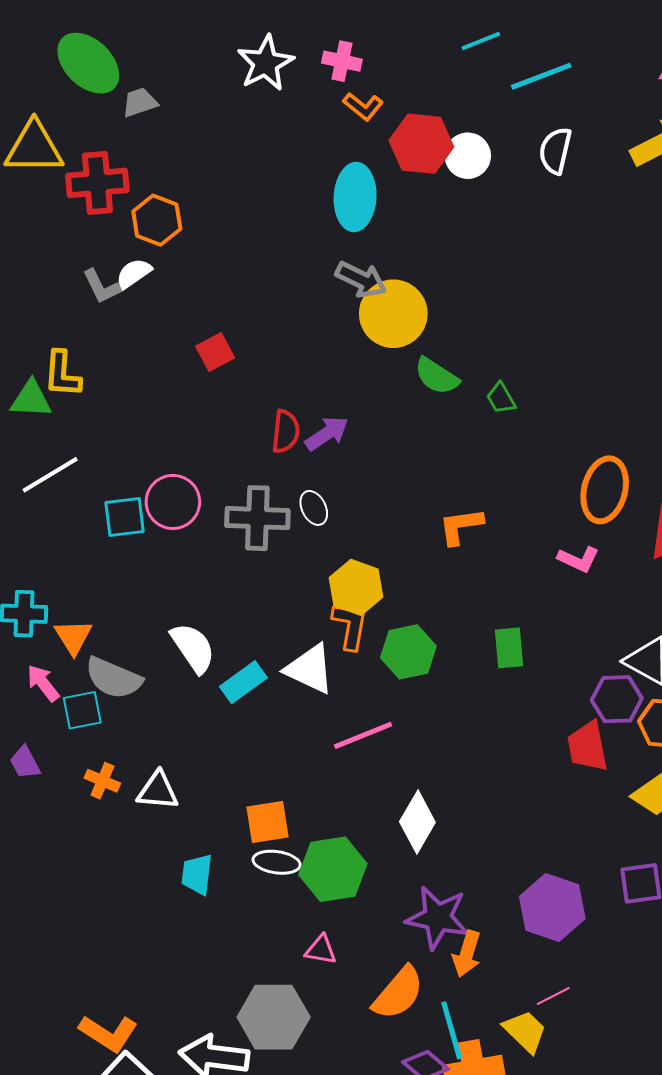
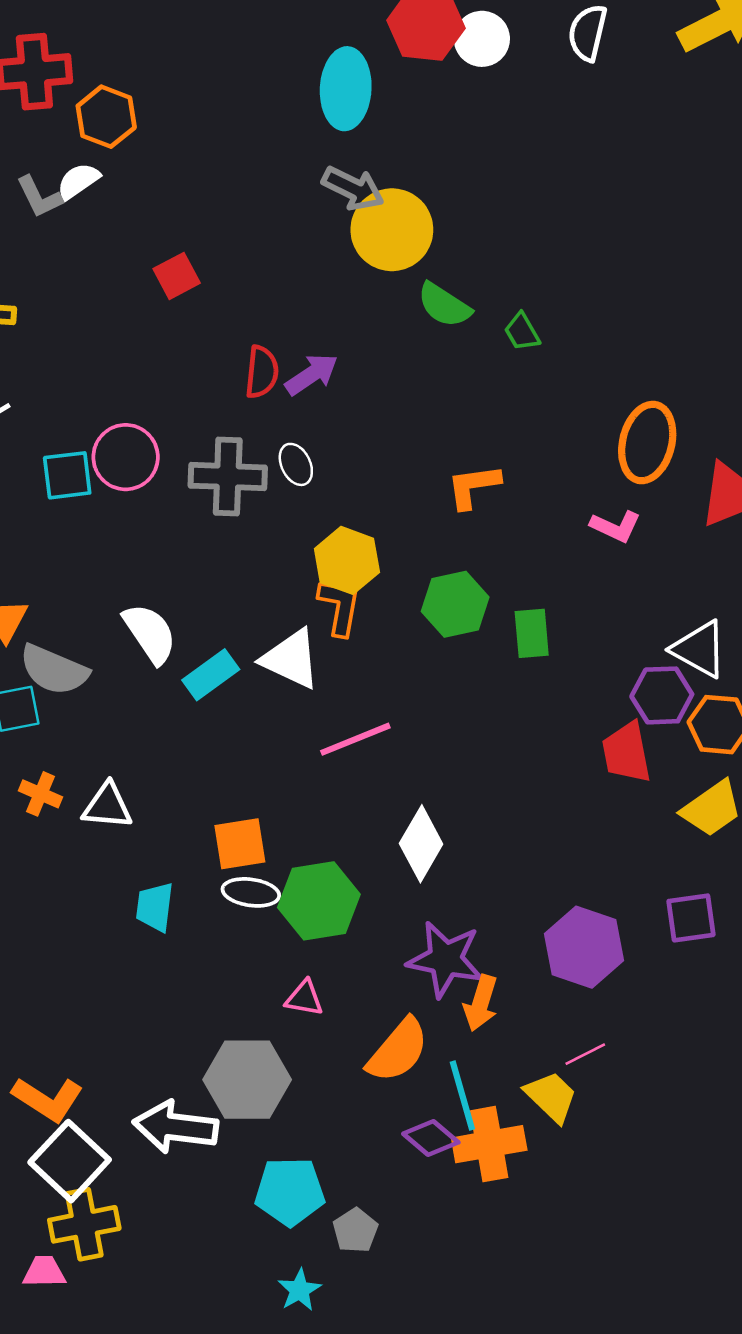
green hexagon: (408, 652) -> (455, 604), moved

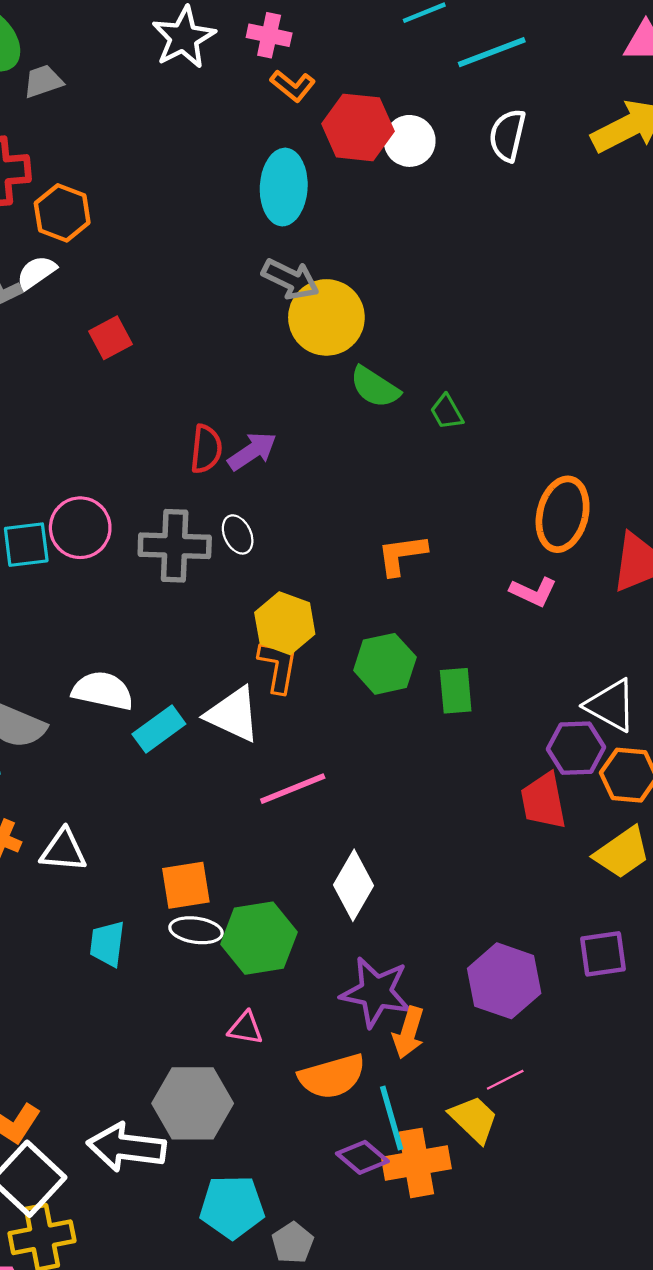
red square: (177, 276) -> (111, 338), moved
white semicircle: (150, 633) -> (103, 691), turned -44
orange semicircle: (398, 1050) -> (332, 1076), turned 34

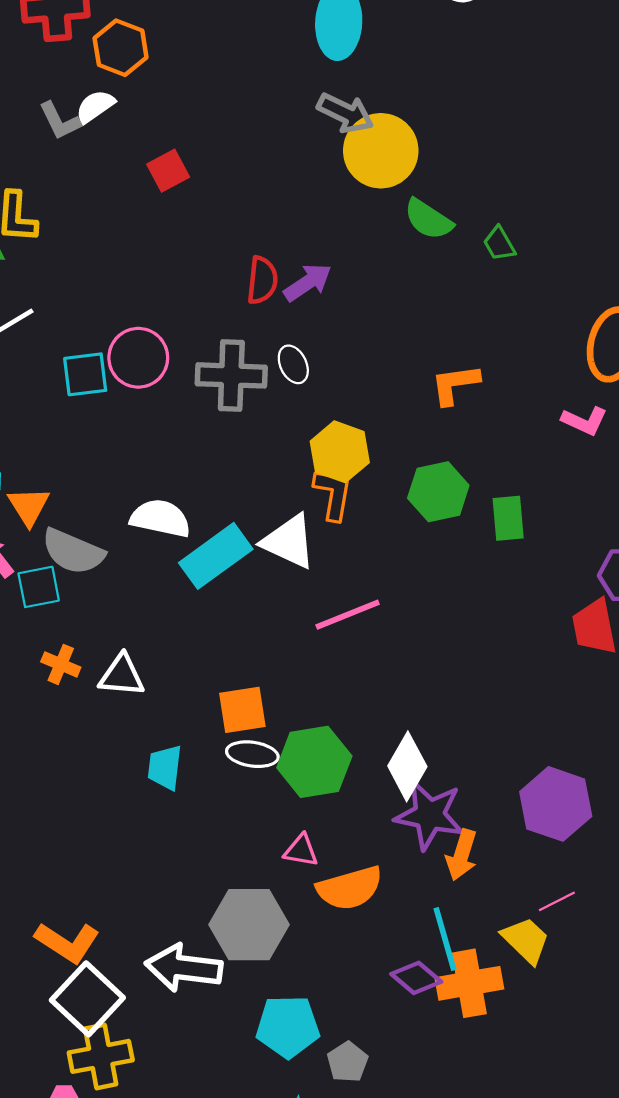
cyan rectangle: (159, 729) -> (216, 556), size x1.4
white diamond: (353, 885) -> (407, 766), moved
orange semicircle: (332, 1076) -> (350, 888), moved

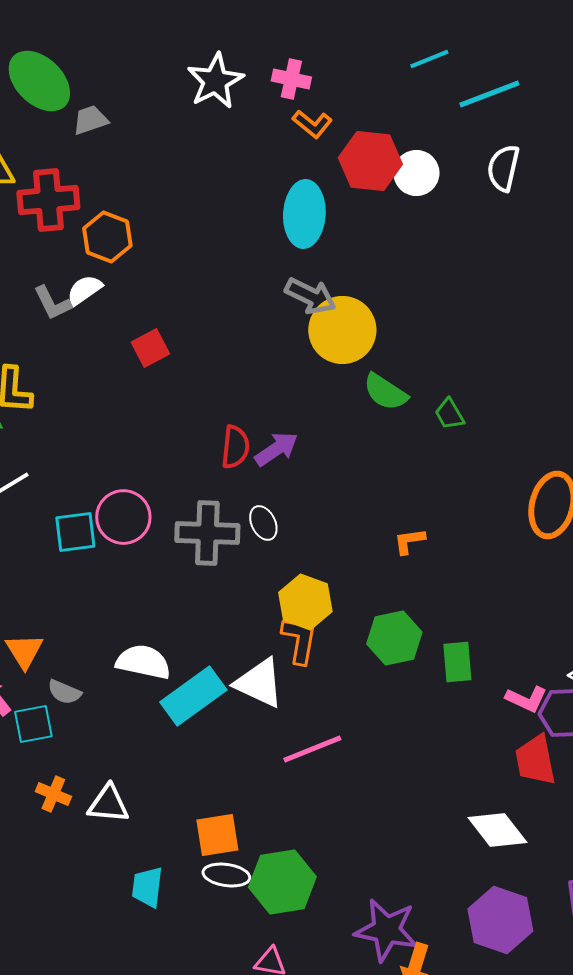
orange L-shape: (455, 384) -> (409, 541), size x0.7
pink L-shape: (584, 421) -> (526, 699), moved
gray semicircle: (73, 552) -> (64, 692), size x0.6
white diamond: (407, 766) -> (497, 830), moved, turned -68

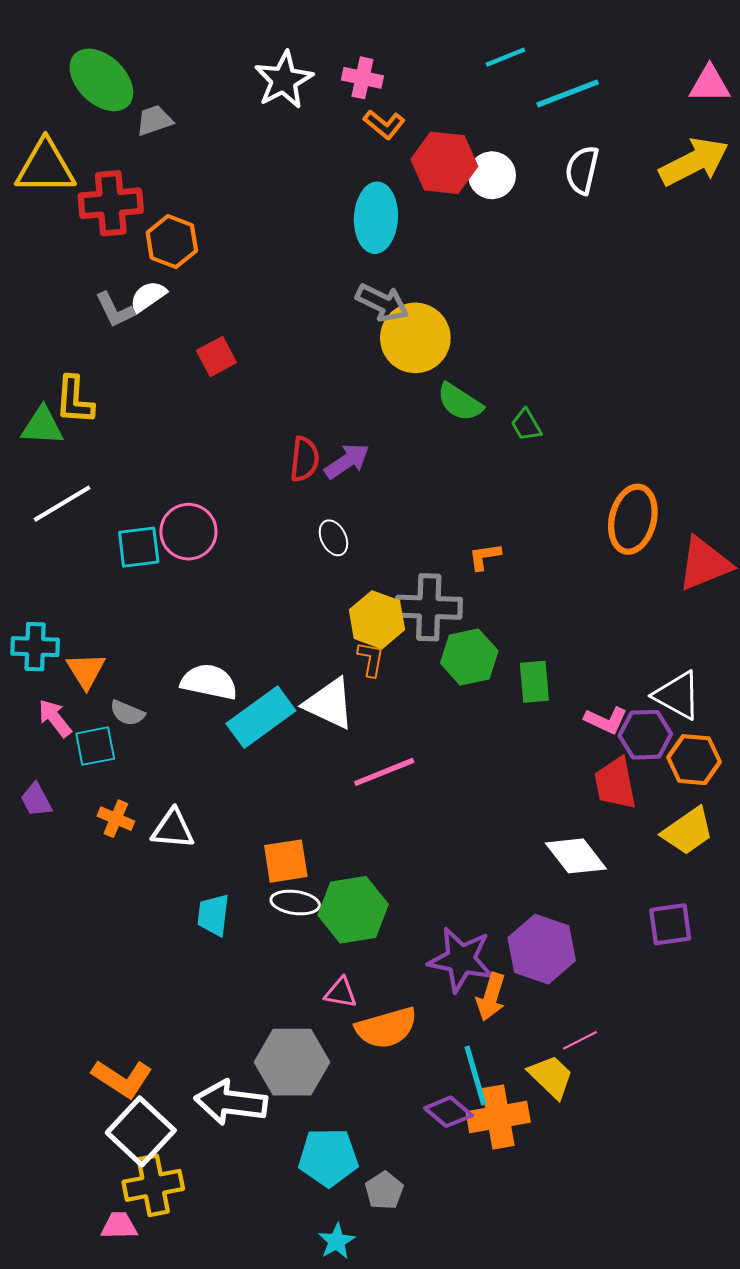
gray cross: (207, 533) -> (429, 607), moved
orange L-shape: (299, 640) -> (371, 659), size x0.7
purple hexagon: (500, 920) -> (542, 949), moved

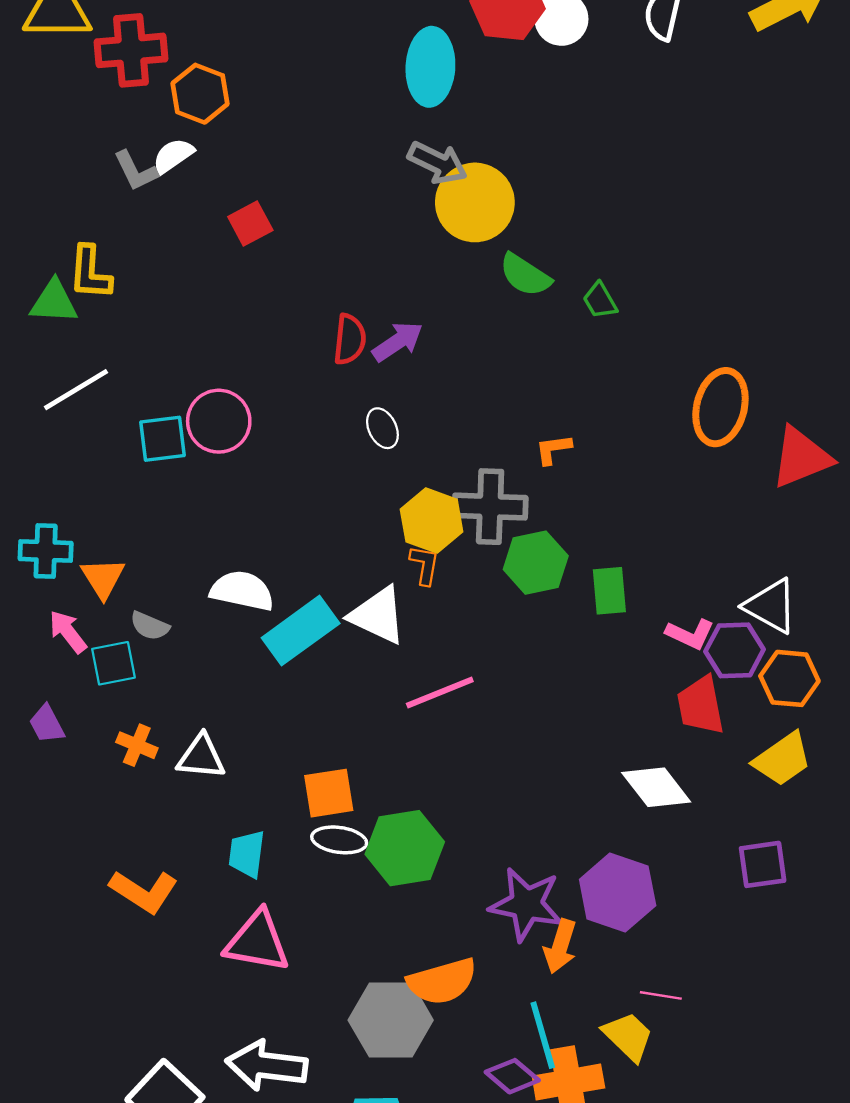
pink triangle: (341, 993) -> (257, 942), moved, size x1.8
pink line: (580, 1040) -> (661, 995), turned 36
gray hexagon: (292, 1062) -> (391, 1020), moved
orange L-shape: (122, 1079) -> (144, 891), moved

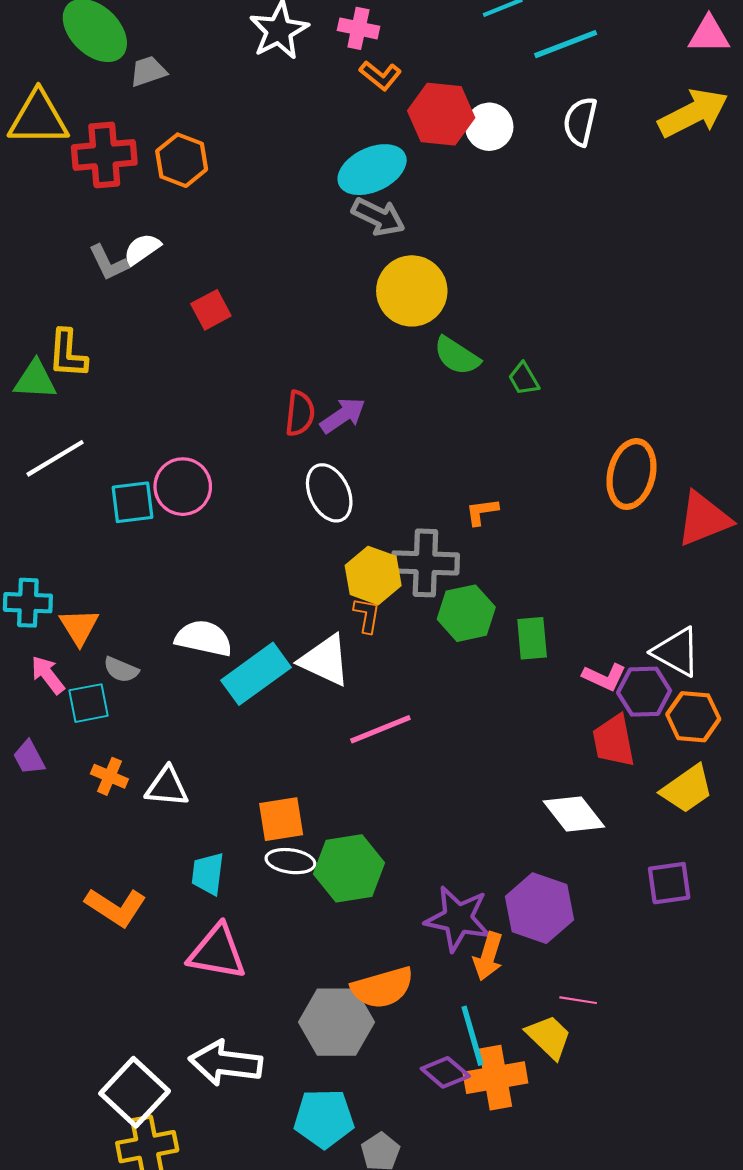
cyan ellipse: (430, 67) -> (372, 170), turned 62
orange hexagon: (200, 94) -> (182, 160), moved
gray arrow: (437, 163) -> (378, 217), moved
white ellipse: (382, 428) -> (329, 493), size x1.6

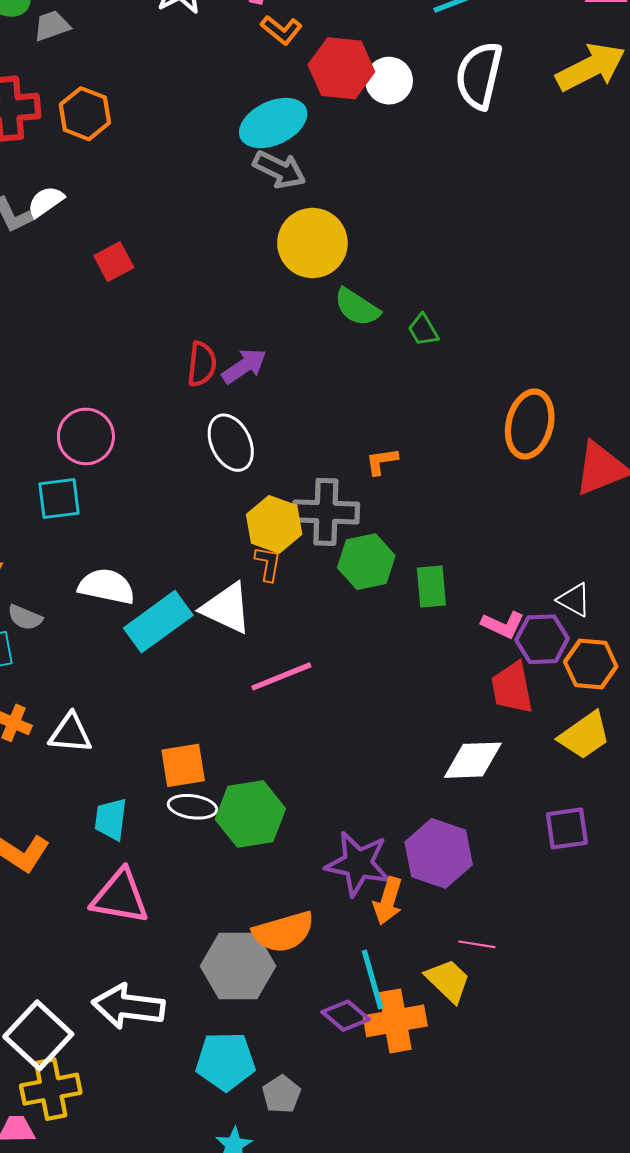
white semicircle: (580, 121) -> (479, 75), size x1.4
cyan square: (132, 502) -> (59, 499), moved
white triangle: (676, 652) -> (574, 600), size x0.7
white diamond: (574, 814) -> (473, 760), turned -54

